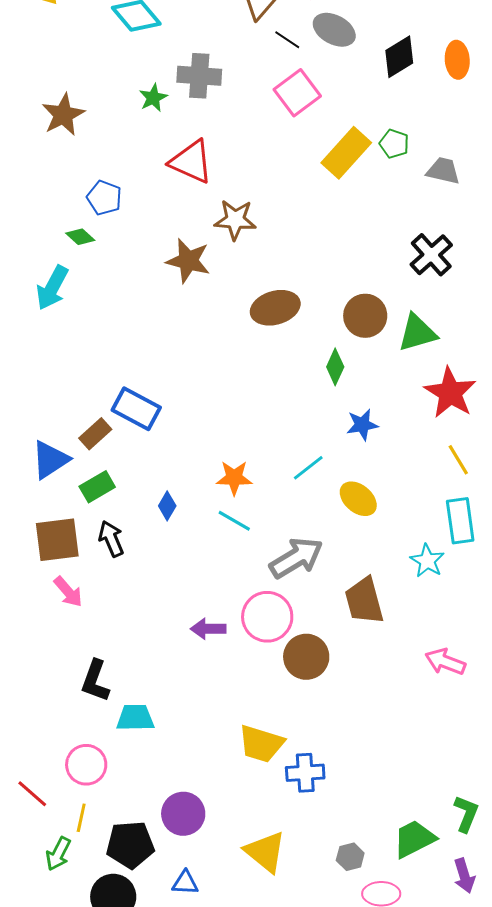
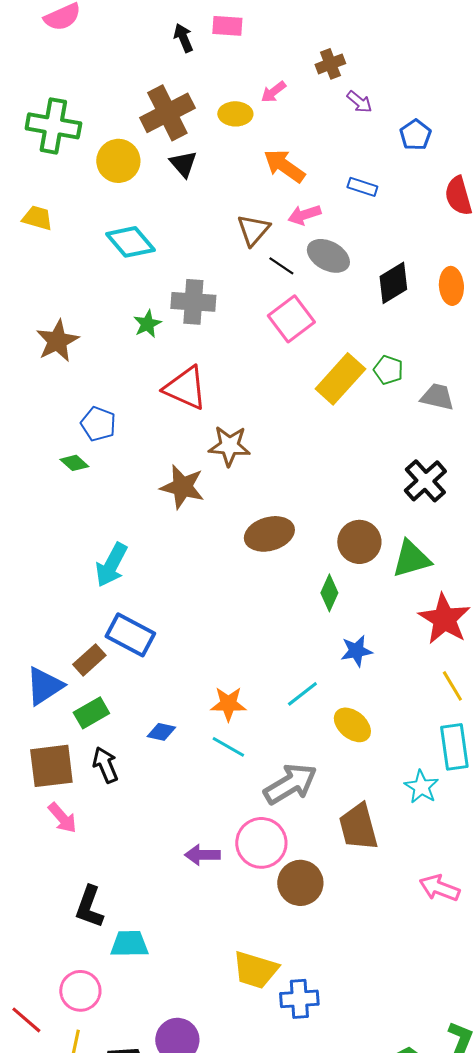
cyan arrow: (52, 288) -> (111, 565), moved
blue diamond: (167, 506) -> (161, 732), turned 72

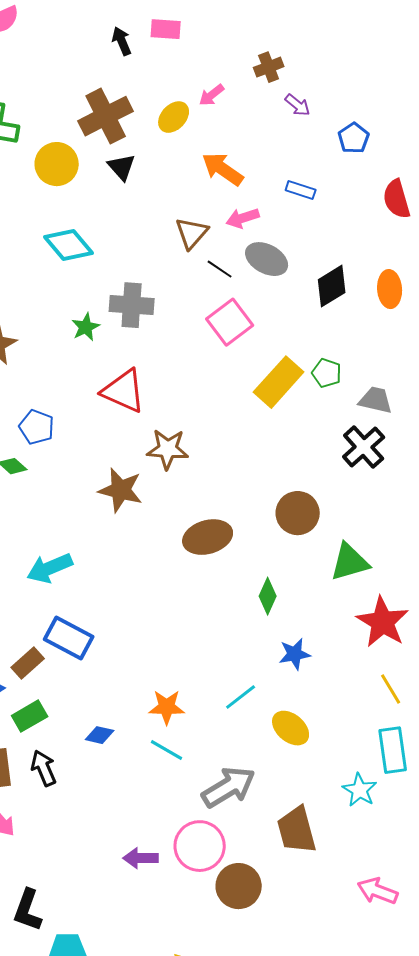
yellow ellipse: (235, 114) -> (174, 117), turned -48
black cross: (425, 481) -> (364, 447), moved
brown circle: (359, 542) -> (298, 513), moved
cyan arrow: (111, 565) -> (50, 568), turned 39

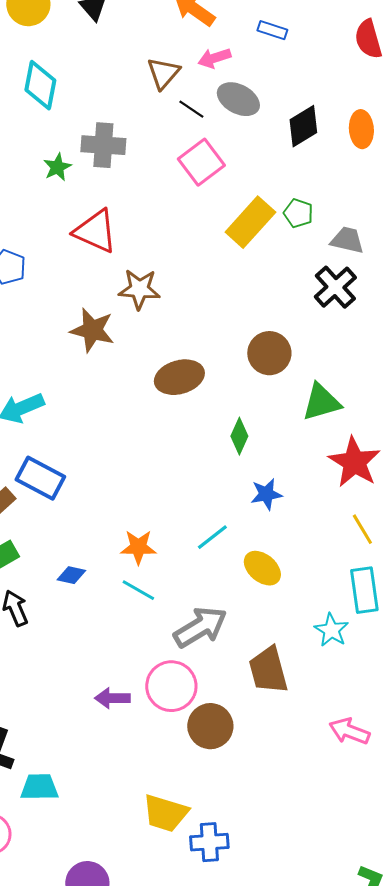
cyan diamond: (69, 245) -> (40, 85), turned 51

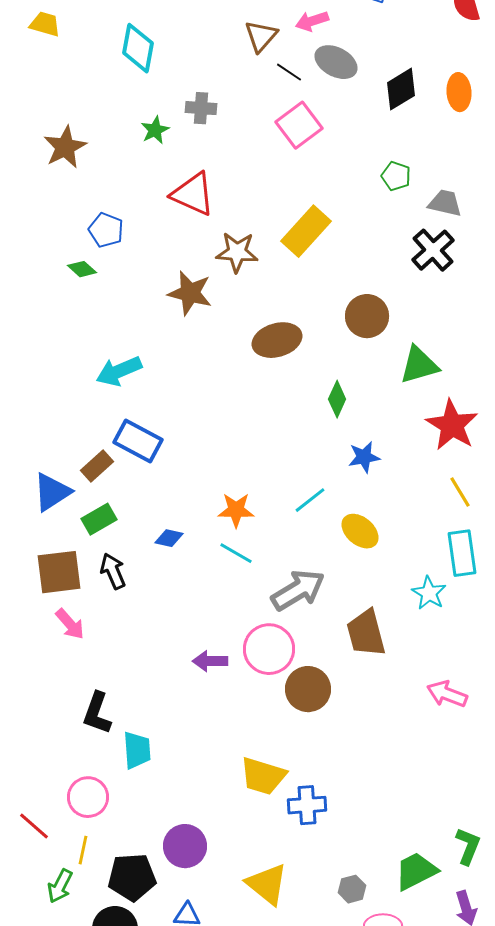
gray cross: (103, 145) -> (201, 108), size x0.7
yellow rectangle: (250, 222) -> (306, 231), moved
cyan trapezoid: (39, 787) -> (137, 750), turned 87

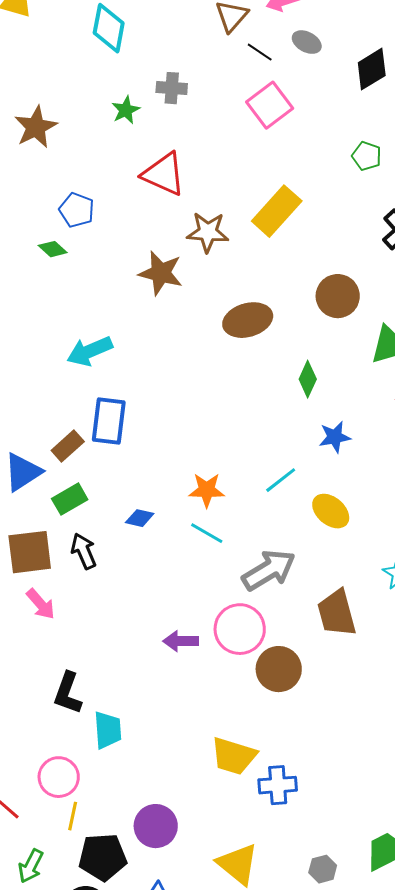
gray ellipse: (336, 62) -> (307, 42), size x0.7
blue rectangle: (138, 441) -> (109, 421), turned 69
yellow line: (83, 850) -> (73, 816), moved

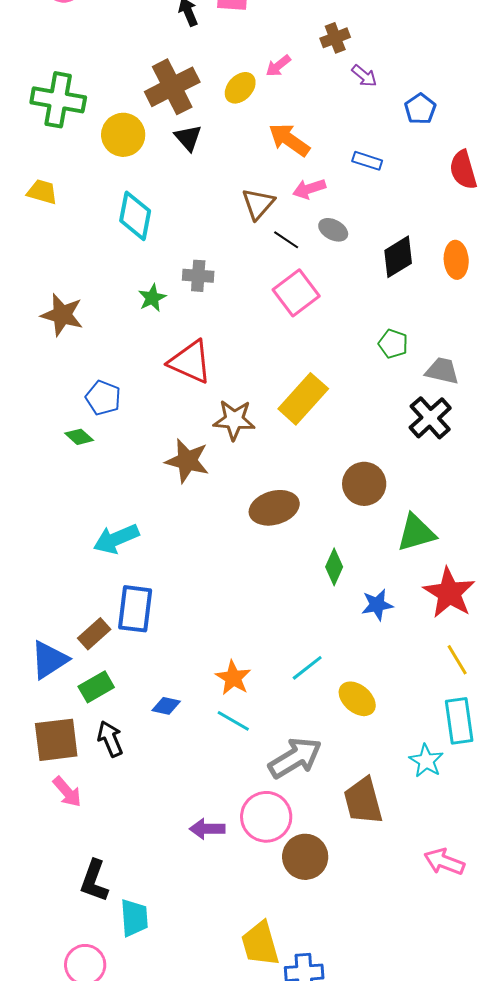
brown star: (36, 127) -> (62, 315), turned -30
blue star: (335, 437) -> (377, 605), moved
orange star: (207, 490) -> (233, 678), turned 30
yellow trapezoid: (234, 756) -> (260, 944), turned 57

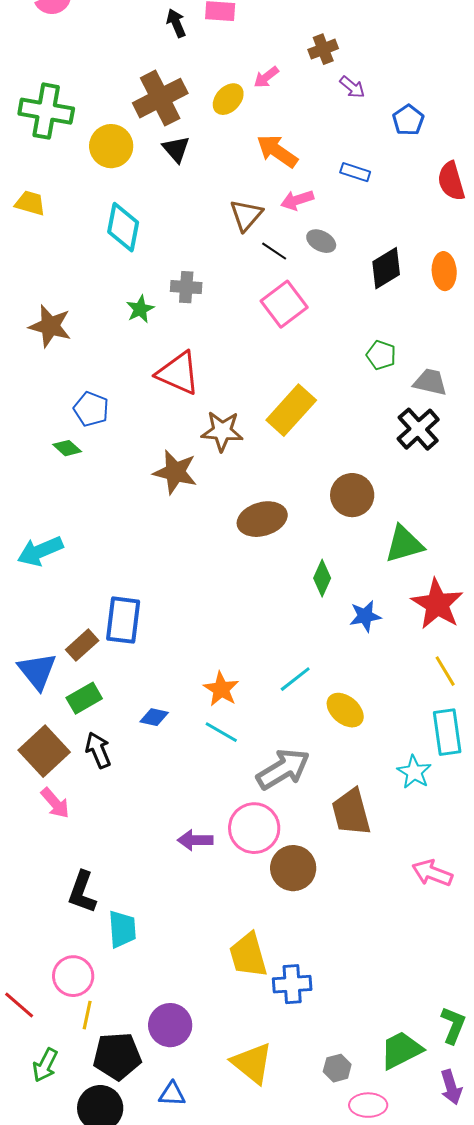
cyan arrow: (116, 539) -> (40, 551), moved
blue triangle: (49, 660) -> (37, 671), turned -36
brown square: (56, 740) -> (44, 751), turned -36

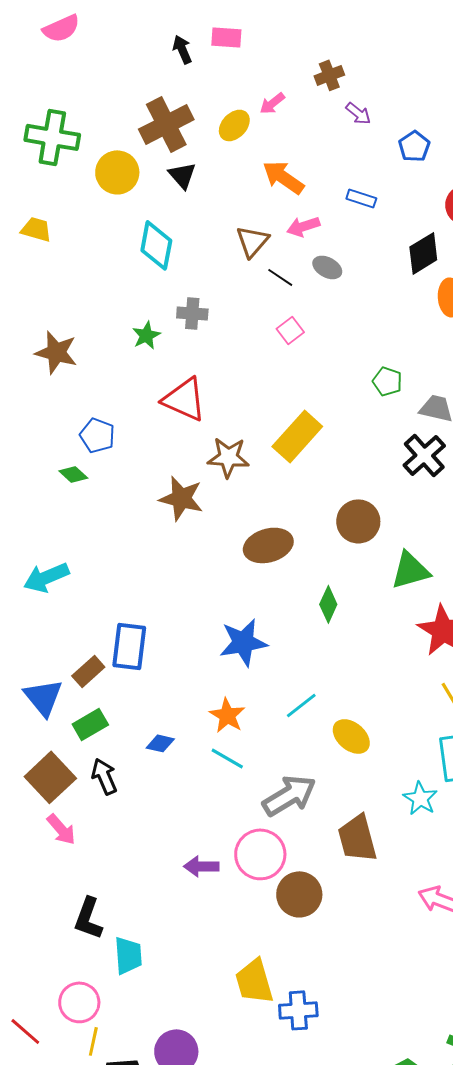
cyan diamond: (123, 227) -> (156, 245), moved
black diamond: (386, 268) -> (423, 253), moved
pink square: (284, 304) -> (290, 330), size x0.6
blue star: (365, 616) -> (243, 642), moved, size x1.5

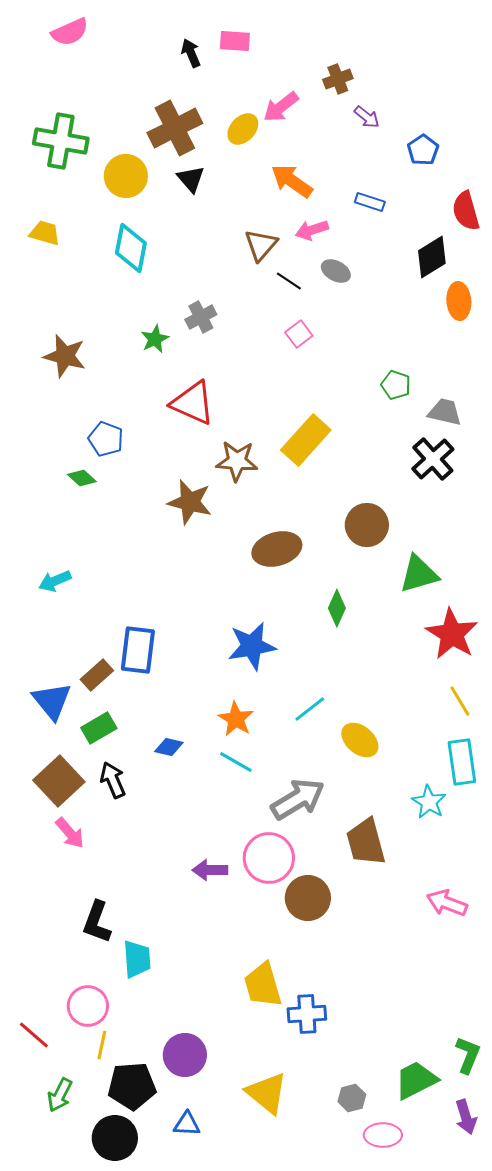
pink arrow: (272, 103) -> (281, 107), size x1.4
cyan diamond: (156, 245) -> (131, 248), moved
gray cross: (192, 313) -> (201, 317), turned -32
cyan arrow: (46, 577) -> (55, 581), size x0.7

